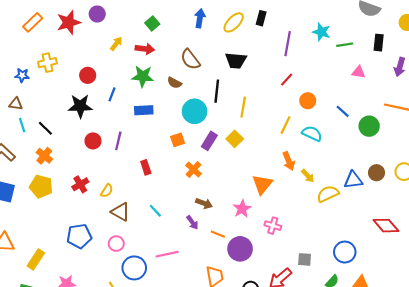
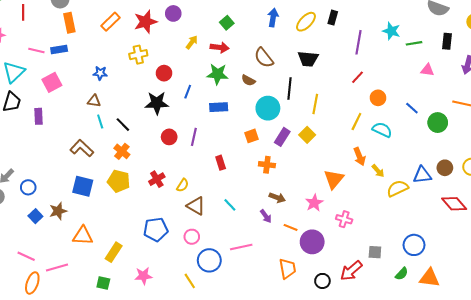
yellow cross: (47, 63) -> (138, 55), moved
orange cross: (193, 170) -> (267, 165), turned -35
red diamond: (386, 226) -> (454, 204), moved

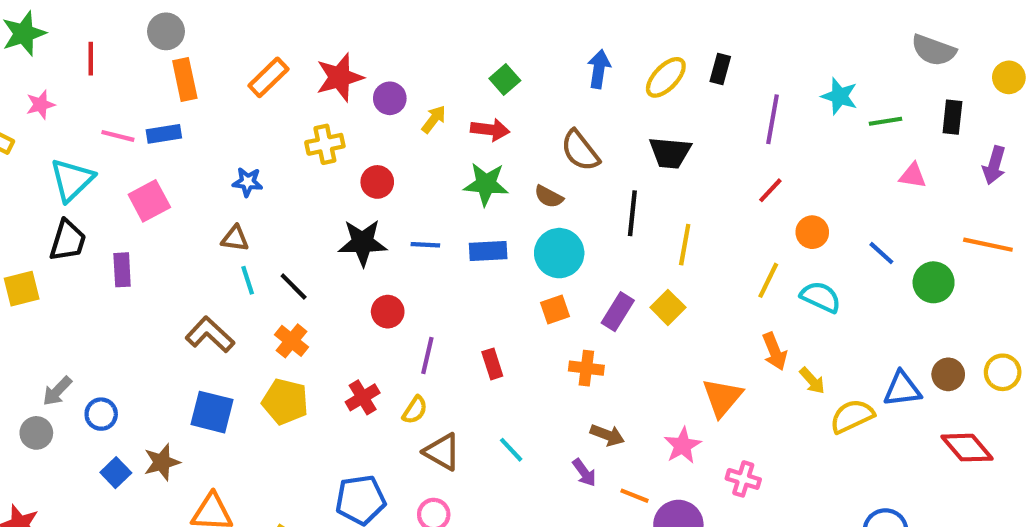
purple circle: (173, 13) -> (390, 98), moved
blue line: (188, 92) -> (425, 245), moved, turned 72
cyan circle: (268, 108) -> (559, 253), moved
purple line: (194, 137) -> (427, 356), moved

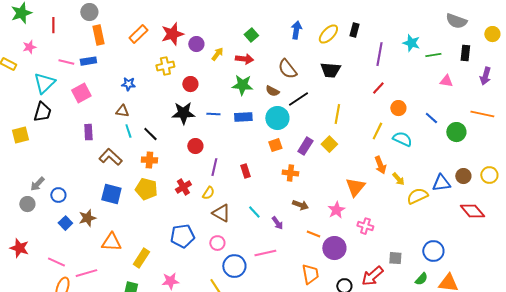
black line: (632, 213) -> (298, 99), moved, turned 50
purple rectangle: (122, 270) -> (88, 132), moved
orange cross: (291, 341) -> (149, 160), turned -35
purple arrow: (584, 473) -> (277, 223), moved

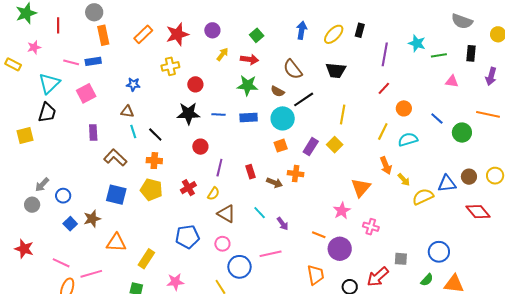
purple circle: (196, 44) -> (212, 30), moved
cyan semicircle: (402, 139) -> (408, 140), turned -42
brown arrow: (300, 205) -> (275, 183), moved

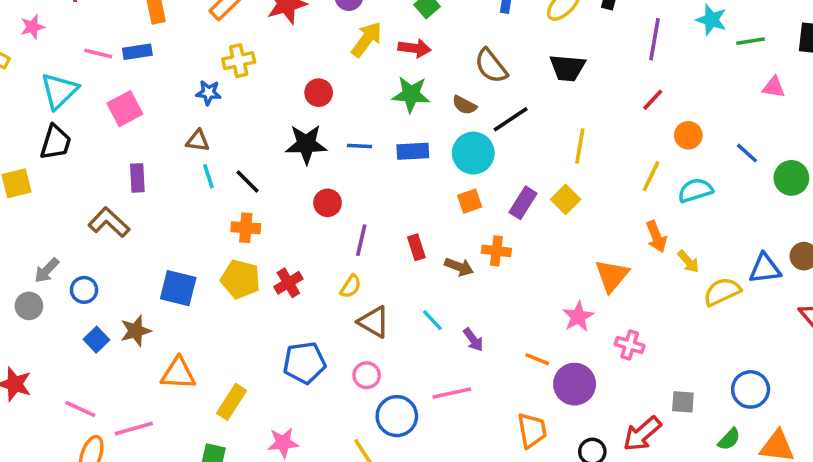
yellow arrow: (222, 54) -> (367, 39), size x1.5
yellow cross: (170, 66) -> (239, 61), moved
brown L-shape: (115, 158) -> (109, 222), moved
red cross: (188, 188) -> (288, 283), moved

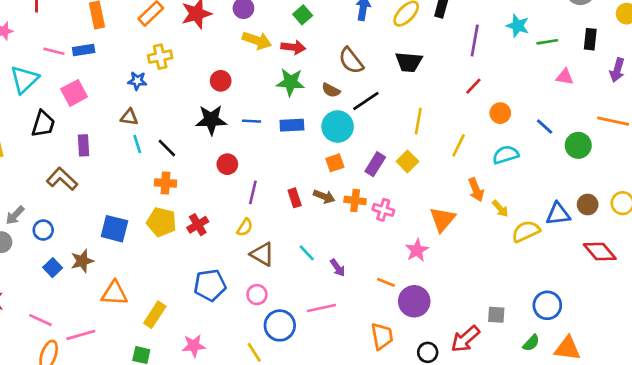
yellow arrow: (367, 39) -> (257, 40), turned 72
black trapezoid: (56, 142) -> (43, 124), moved
yellow line: (651, 176) -> (459, 145), moved
brown arrow: (459, 267) -> (324, 196), moved
pink cross: (630, 345) -> (383, 210), moved

